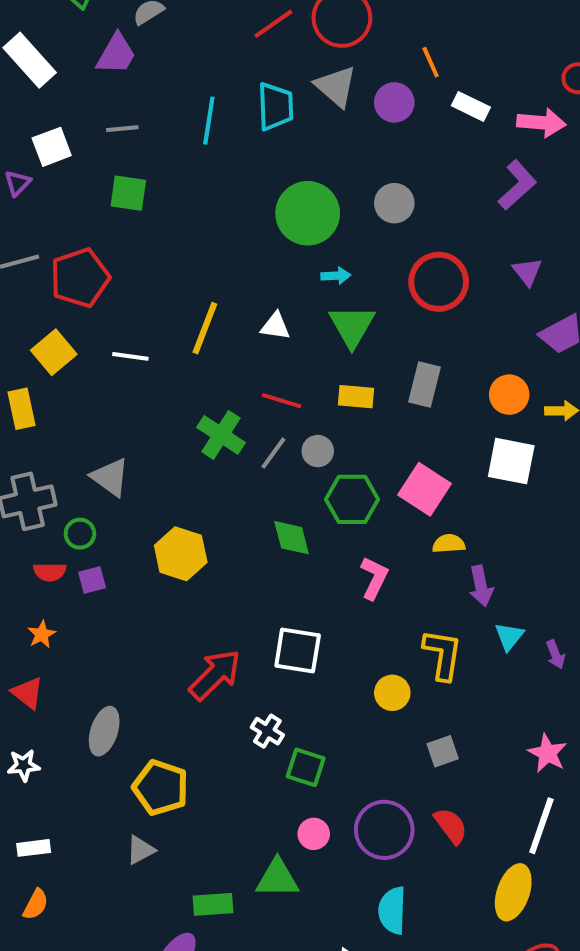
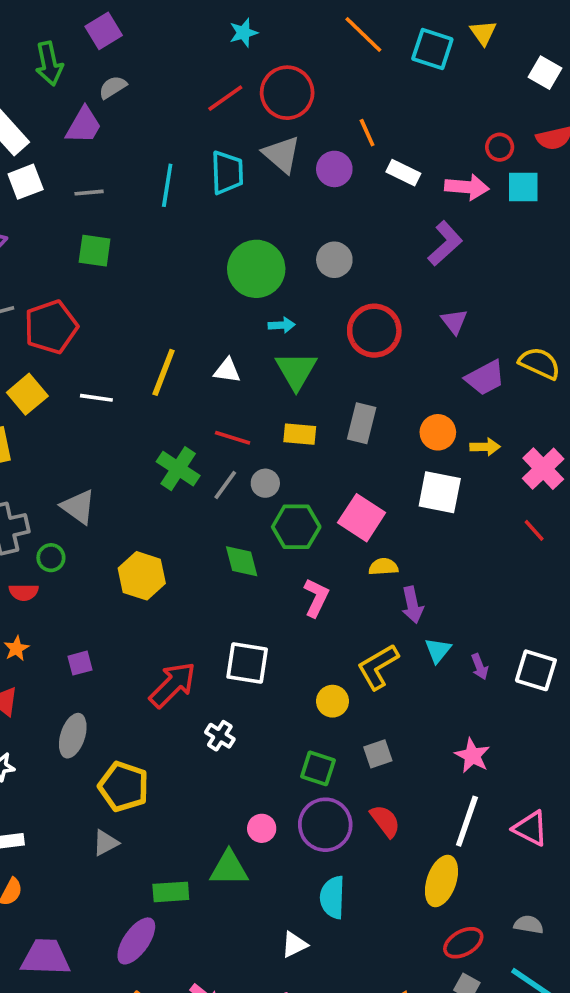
white square: (52, 147) -> (26, 182), moved
purple square: (92, 580) -> (80, 663), moved
yellow L-shape: (443, 655) -> (378, 667), turned -129
green square: (306, 767) -> (318, 768), moved

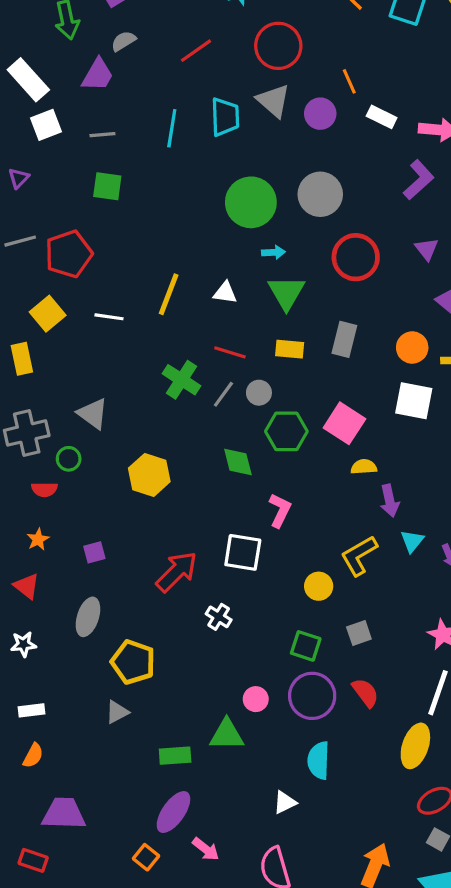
red line: (225, 98) -> (196, 51), moved
gray circle: (334, 260) -> (320, 194), size x1.4
pink L-shape: (316, 598) -> (280, 510), moved
purple ellipse: (136, 941) -> (173, 812), moved

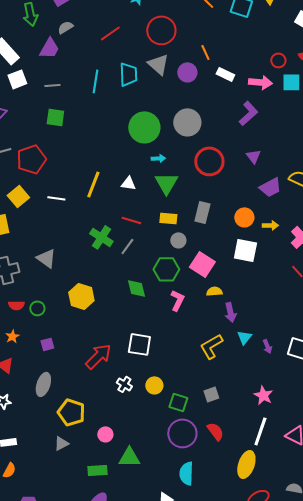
gray circle: (259, 393) -> (178, 240), moved
green circle: (69, 459) -> (37, 308), moved
pink L-shape: (280, 510) -> (177, 300), moved
yellow circle: (319, 586) -> (154, 385), moved
pink circle: (256, 699) -> (105, 434), moved

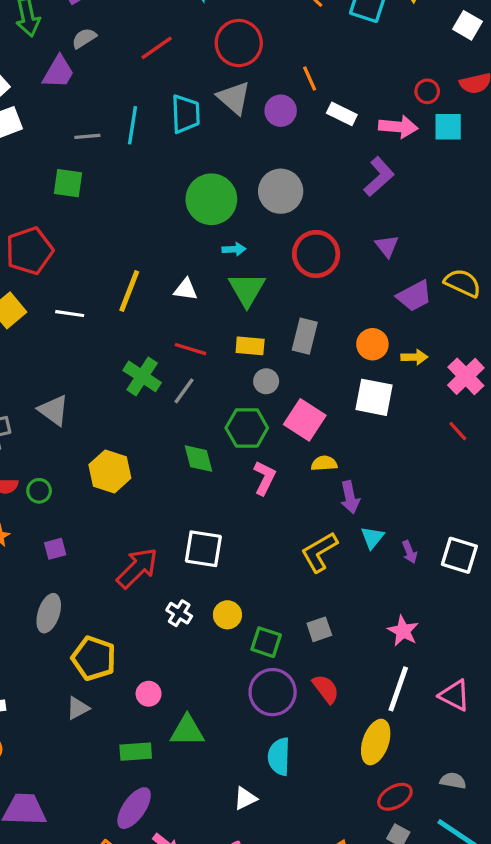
gray line: (52, 85) -> (87, 136), moved

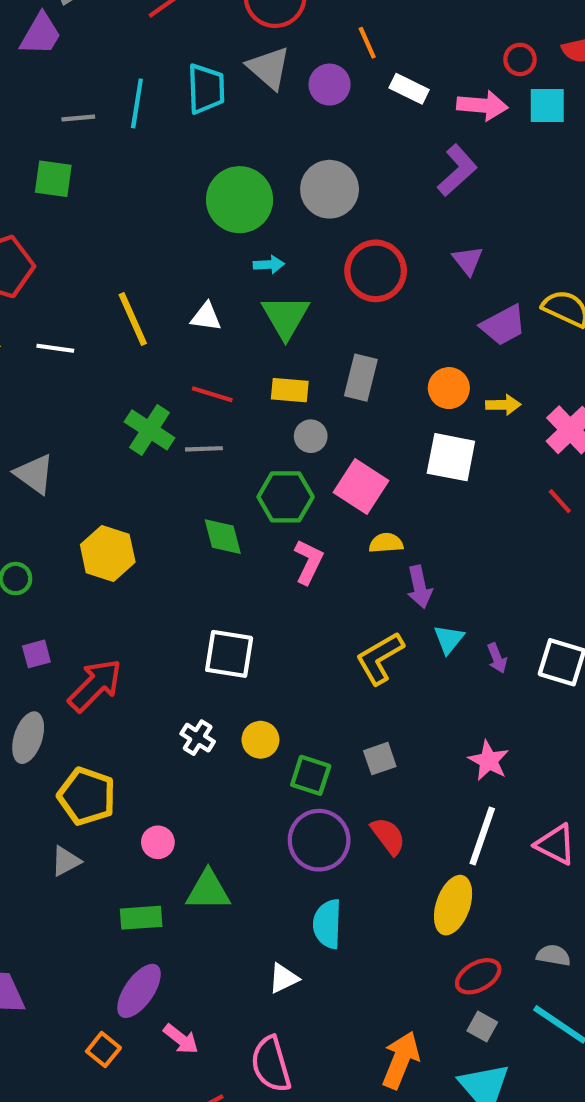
yellow line: (129, 291) -> (133, 319), turned -45
gray line: (184, 391) -> (204, 449), turned 52
red arrow: (137, 568) -> (95, 685), moved

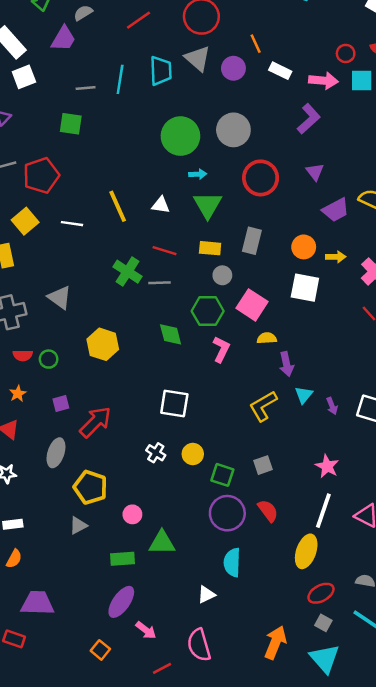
orange square: (103, 1050) -> (100, 650), moved

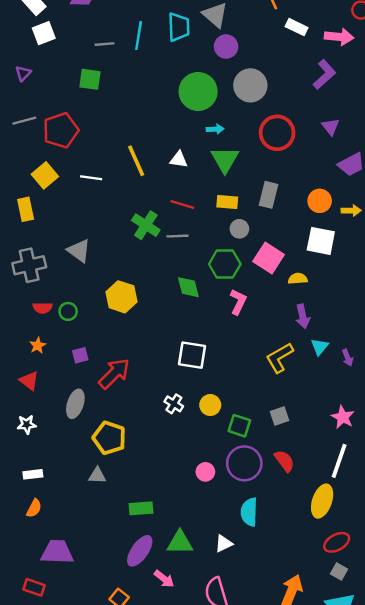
purple circle: (233, 68) -> (226, 47), moved
yellow semicircle: (267, 338) -> (298, 279), moved
pink circle: (132, 514) -> (205, 472), moved
gray triangle: (78, 525) -> (97, 476), turned 30
green triangle: (162, 543) -> (180, 542), moved

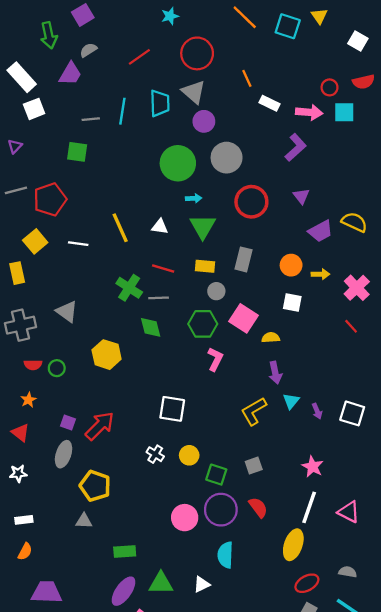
white square: (321, 241) -> (292, 302), size x0.7
green diamond: (188, 287) -> (151, 327), moved
purple square: (80, 355) -> (68, 422), moved, turned 35
pink circle: (205, 472) -> (185, 518), size x1.5

